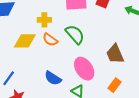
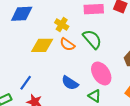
yellow cross: (44, 20) -> (62, 25), turned 32

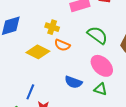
green semicircle: (92, 39) -> (97, 35), moved
yellow diamond: (42, 45) -> (38, 52), turned 40

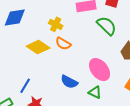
green semicircle: (97, 35) -> (107, 26), moved

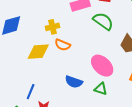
yellow cross: (56, 24) -> (52, 27), turned -32
yellow diamond: (38, 47) -> (38, 52), turned -30

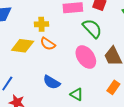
pink ellipse: (102, 66) -> (86, 57), moved

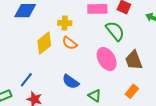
yellow diamond: (23, 46) -> (44, 43), turned -50

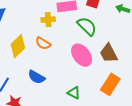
yellow cross: (65, 23) -> (48, 20), moved
blue semicircle: (71, 82) -> (37, 77), moved
orange rectangle: (132, 91) -> (110, 84), size x1.5

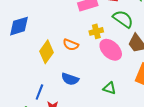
yellow cross: (48, 20) -> (96, 31), moved
green semicircle: (87, 26) -> (123, 19), moved

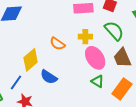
yellow diamond: (46, 52) -> (31, 60), moved
green triangle: (110, 88) -> (98, 81), moved

